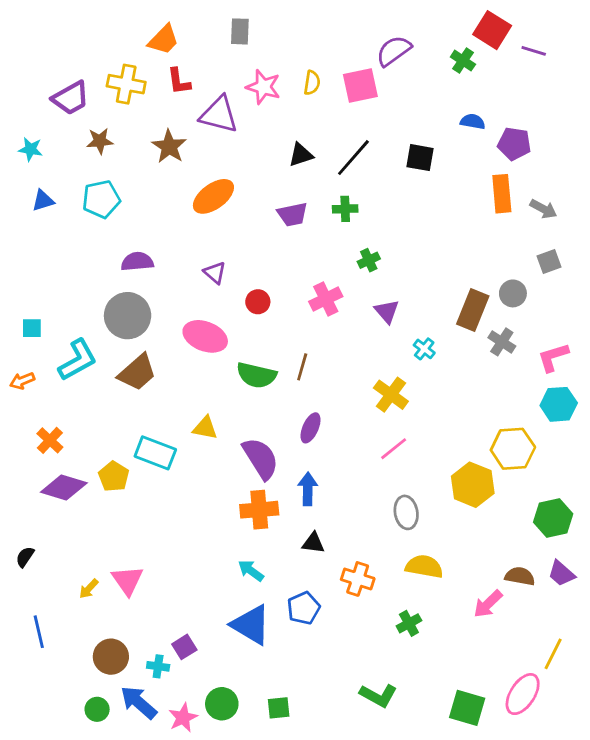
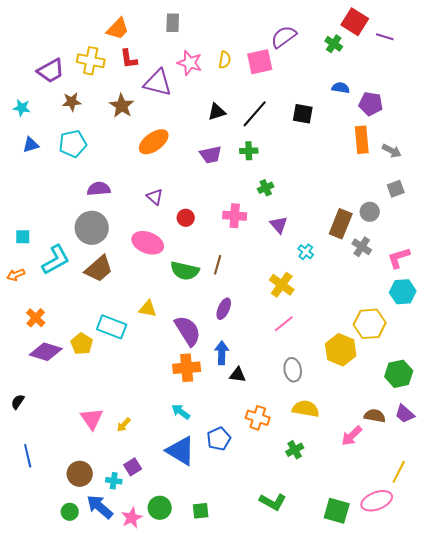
pink cross: (326, 299) -> (235, 216), turned 30
black triangle: (313, 543) -> (238, 375), moved
yellow arrow: (89, 589) -> (124, 425), moved
pink ellipse: (523, 694) -> (377, 501), turned 36

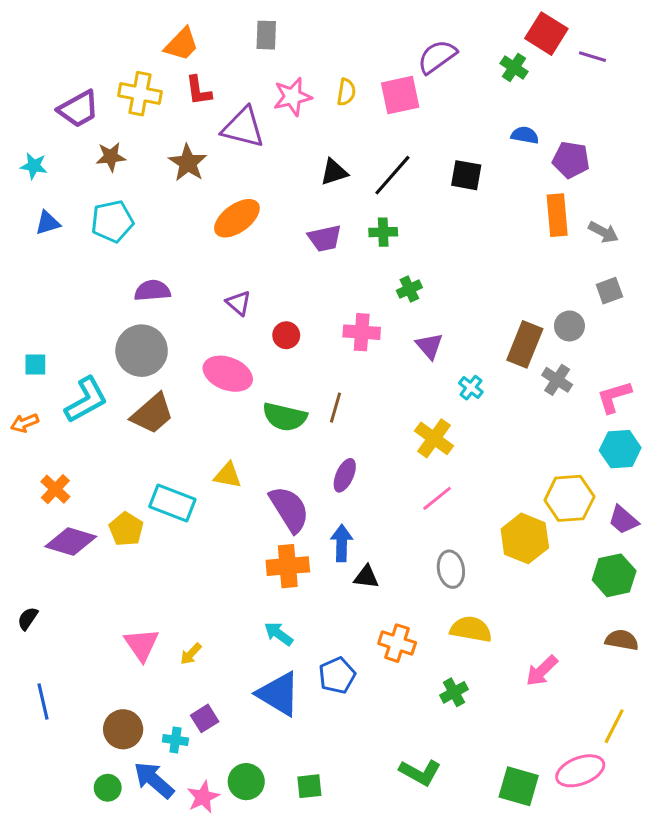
pink star: (190, 63) -> (292, 97), turned -30
purple trapezoid: (405, 414) -> (623, 520), moved
brown semicircle: (375, 416) -> (622, 640), moved

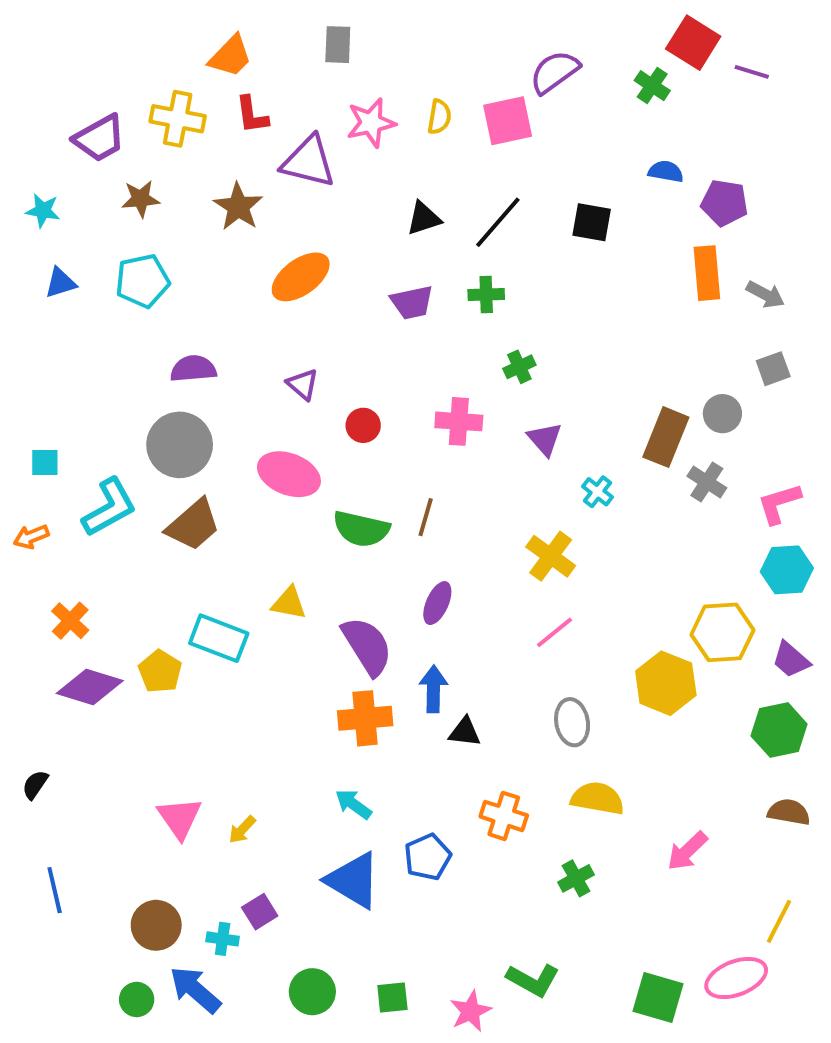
pink star: (203, 797) -> (471, 1011), moved

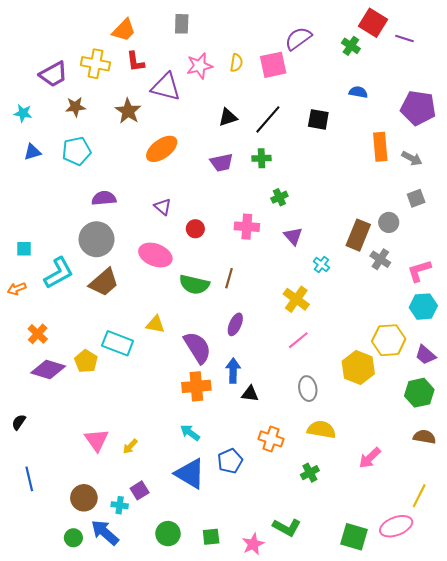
purple pentagon: (724, 203) -> (418, 108), moved, size x1.4

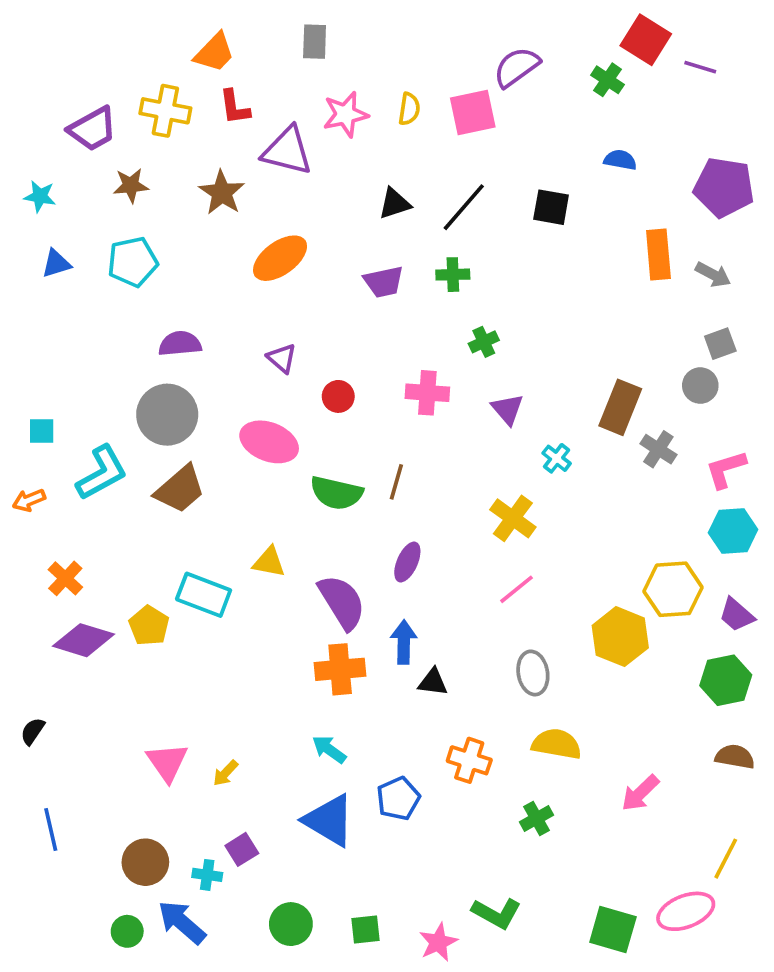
gray circle: (389, 222) -> (700, 386), moved

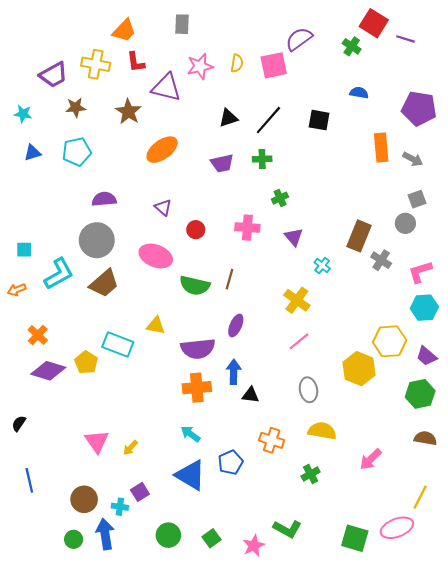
purple semicircle: (342, 602) -> (198, 349), turned 116
blue arrow: (182, 922) -> (105, 534), turned 40
green square: (366, 930) -> (212, 538), turned -30

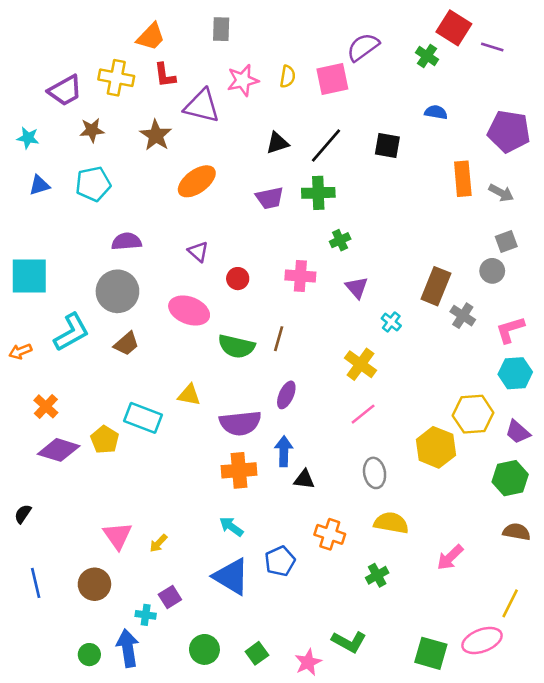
green cross: (262, 159) -> (318, 193), size x1.4
cyan square: (24, 250) -> (29, 276), moved, size x2.0
brown trapezoid: (104, 283) -> (126, 344), size x0.7
brown circle: (84, 499) -> (94, 584), moved

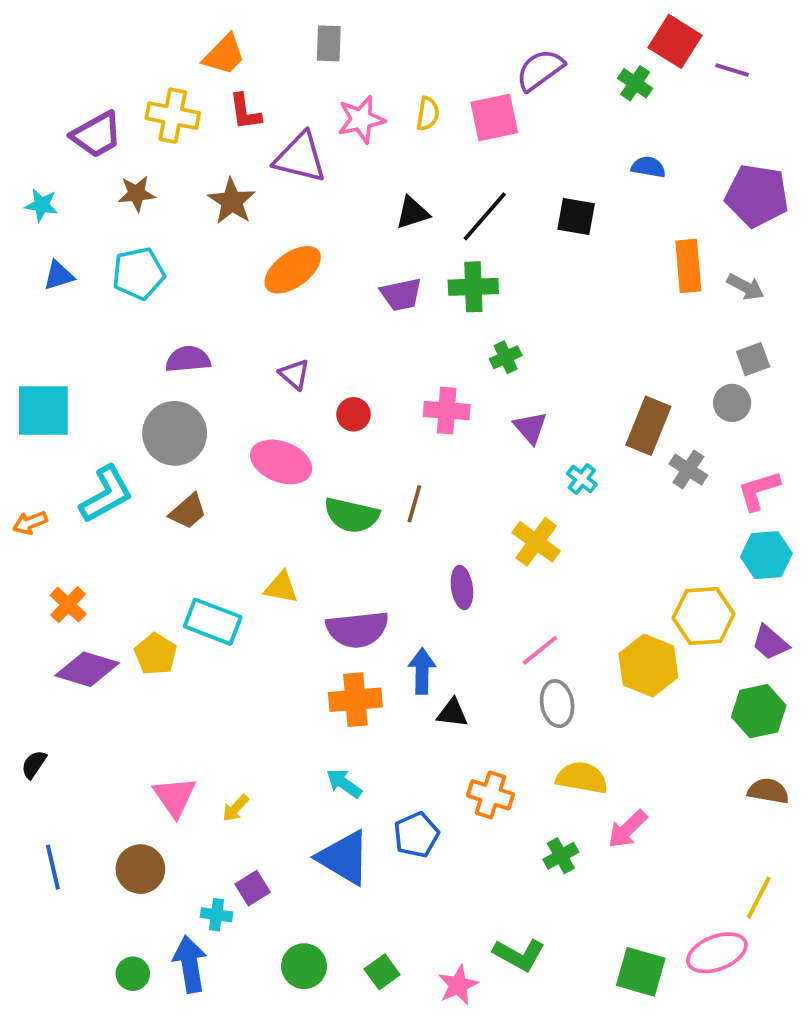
purple ellipse: (286, 395) -> (462, 587), moved, turned -32
pink line: (363, 414) -> (540, 650), moved
pink arrow: (450, 557) -> (627, 829), moved

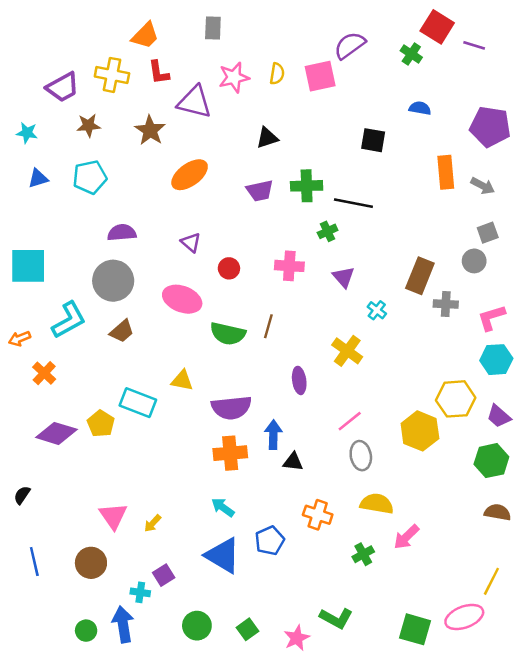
black line: (485, 216) -> (353, 203), moved, turned 60
gray cross: (688, 470) -> (446, 304), turned -30
orange cross: (68, 605) -> (44, 373), moved

